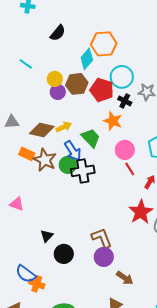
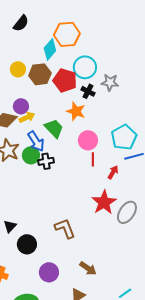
purple circle: (58, 92) -> (21, 106), moved
red line: (130, 169) -> (93, 159), turned 32
black cross: (83, 171) -> (46, 161), size x0.7
purple circle: (104, 257) -> (49, 272), moved

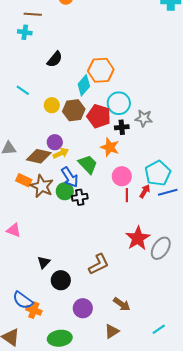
black cross: (88, 91) -> (122, 127), turned -32
red arrow: (113, 172) -> (145, 191), moved
brown L-shape: (65, 228) -> (99, 264), turned 85

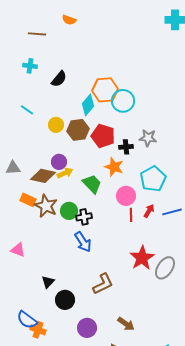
cyan cross: (25, 32) -> (30, 66), moved
cyan circle: (119, 103) -> (123, 101), moved
cyan pentagon: (158, 173) -> (153, 179), moved
blue arrow: (70, 177) -> (83, 242), moved

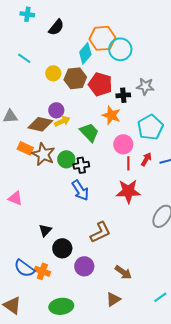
red star: (142, 258) -> (128, 191), moved, turned 30
purple circle: (87, 328) -> (84, 266), moved
orange cross: (38, 330) -> (42, 271), moved

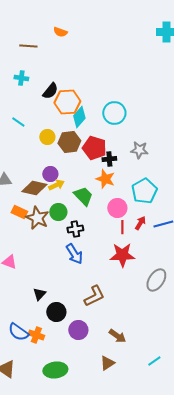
orange hexagon: (102, 38) -> (67, 102), moved
black cross: (123, 95) -> (109, 159), moved
green circle: (66, 159) -> (58, 212), moved

